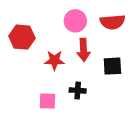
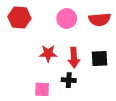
red hexagon: (22, 37) -> (19, 17), moved
red arrow: (83, 50) -> (74, 58), moved

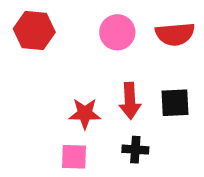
red star: (48, 53) -> (85, 114), moved
black cross: (69, 80) -> (135, 150), moved

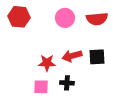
red arrow: (130, 101) -> (72, 56), turned 78
black cross: (135, 150) -> (67, 83), moved

